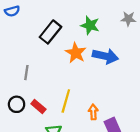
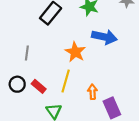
orange star: (76, 53) -> (75, 52), moved

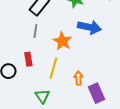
gray line: (27, 53) -> (35, 31), moved
red rectangle: (39, 86) -> (28, 59), moved, turned 40

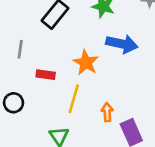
gray line: (35, 31) -> (20, 49), moved
red rectangle: (28, 59) -> (46, 75), moved, turned -72

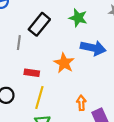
gray line: (20, 49) -> (19, 43), moved
yellow line: (74, 99) -> (39, 97), moved

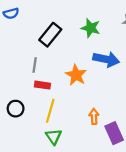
gray line: (19, 43) -> (35, 65), moved

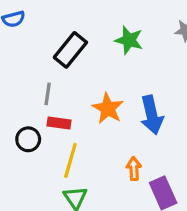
blue arrow: (106, 59) -> (152, 115), moved, turned 65
black circle: (16, 109) -> (28, 139), moved

